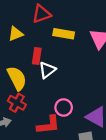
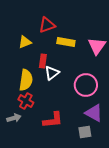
yellow semicircle: (17, 78) -> (26, 80), turned 35
pink circle: (64, 107) -> (86, 85), moved, size x1.5

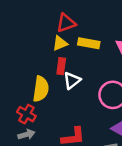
yellow triangle: (25, 42) -> (60, 43), moved
red cross: (26, 101) -> (26, 114), moved

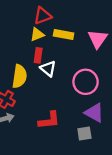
white triangle: (72, 80) -> (48, 69), turned -42

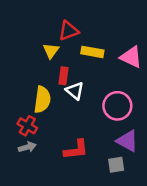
yellow triangle: (37, 34) -> (51, 51), moved, turned -32
pink triangle: (98, 39) -> (131, 57), turned -40

